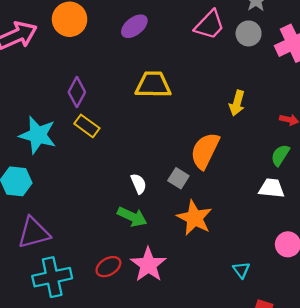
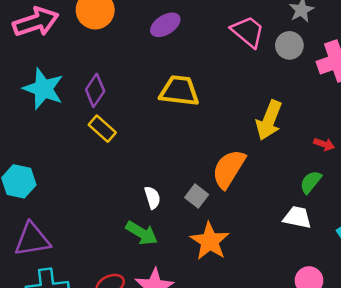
pink trapezoid: (210, 25) -> (248, 32), turned -100
yellow arrow: (237, 103) -> (269, 120), size x1.4
cyan star: (38, 135) -> (43, 89), moved

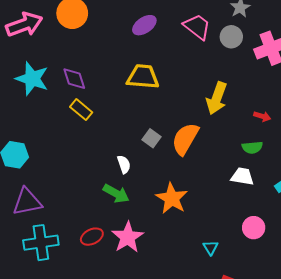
purple ellipse: (165, 25) -> (144, 25), moved
purple diamond: (95, 90) -> (74, 79), turned -50
green semicircle: (311, 182) -> (252, 147), turned -132
gray square: (197, 196) -> (151, 138), moved

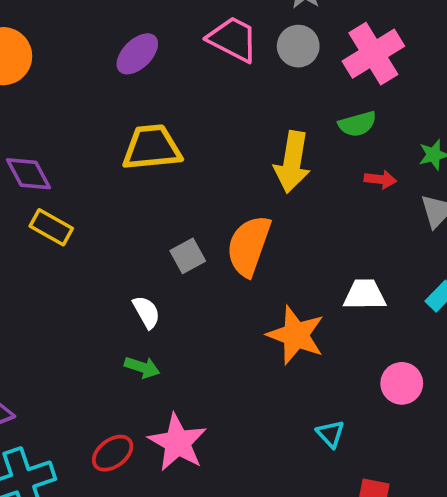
gray square: (151, 138) -> (188, 256), turned 36
green semicircle: (252, 147) -> (357, 124), moved
green arrow: (116, 193) -> (142, 367), size x0.7
orange star: (172, 198) -> (296, 335), moved

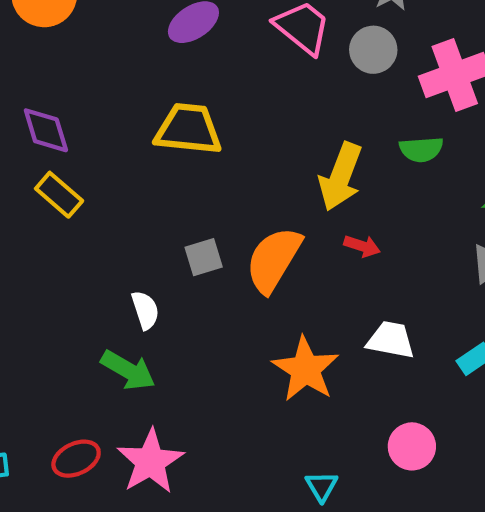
red arrow: (380, 179) -> (362, 246), moved
green arrow: (142, 367) -> (128, 370), size x1.4

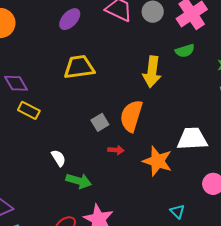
red arrow: (362, 246) -> (116, 150), moved
white semicircle: (145, 310) -> (58, 158), moved
white trapezoid: (391, 340) -> (192, 139), size x1.4

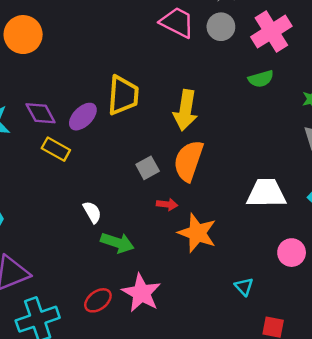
purple ellipse: (70, 19) -> (83, 117), moved
yellow trapezoid: (79, 67) -> (123, 95), turned 100
yellow arrow: (152, 72) -> (185, 110), moved
orange star: (157, 161) -> (197, 233), moved

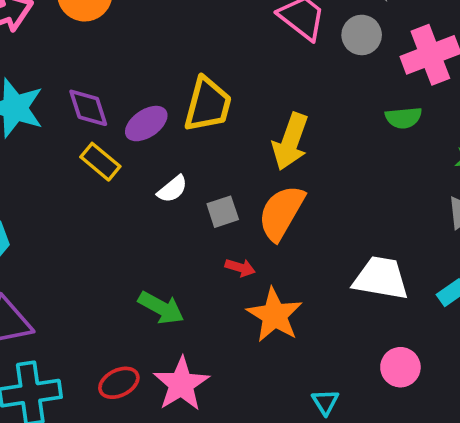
white semicircle: (92, 212) -> (172, 189), moved, turned 70

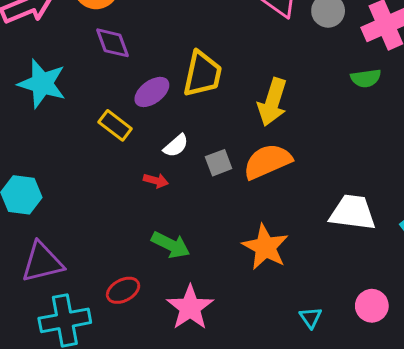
purple diamond: (88, 108) -> (113, 43), moved
orange semicircle: (281, 213) -> (267, 162), turned 39
red arrow: (240, 268) -> (156, 181), moved
pink circle: (400, 367) -> (372, 306), moved
red ellipse: (119, 383) -> (123, 290), moved

